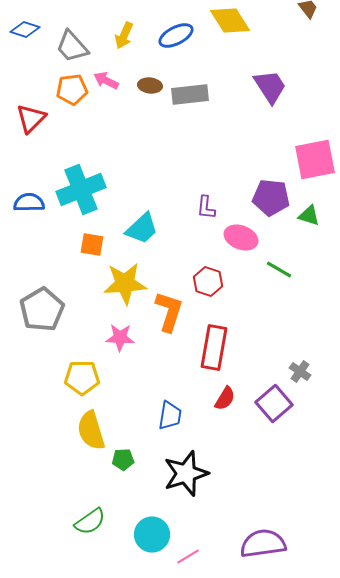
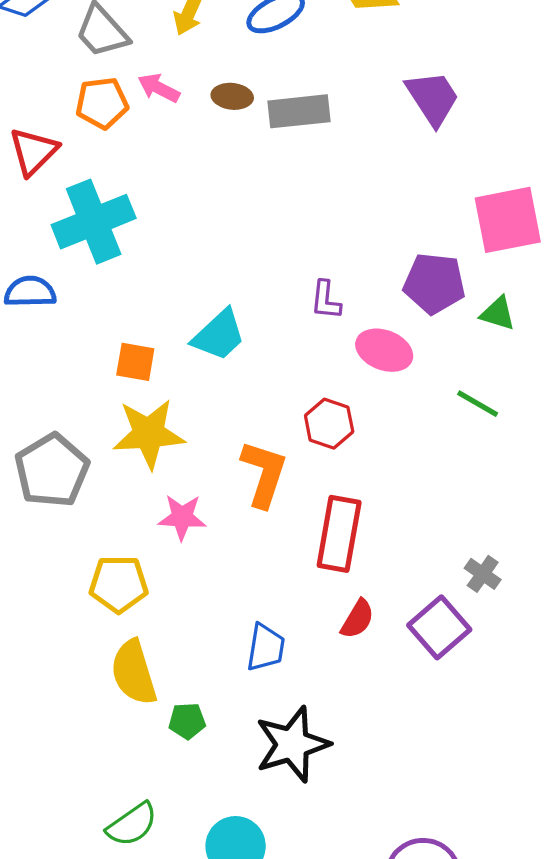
cyan cross: (81, 190) -> (94, 222), moved
green line: (279, 270) -> (478, 404), moved
yellow star: (125, 284) -> (149, 434), moved

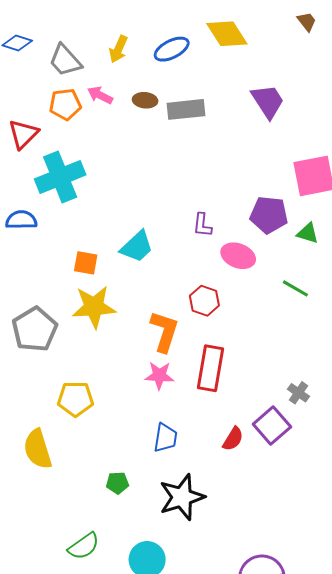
pink star: (182, 517) -> (159, 375), moved
red semicircle: (357, 619) -> (233, 439), moved
yellow semicircle: (134, 672) -> (38, 449), moved

